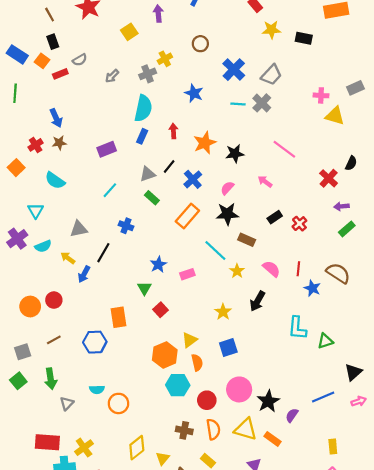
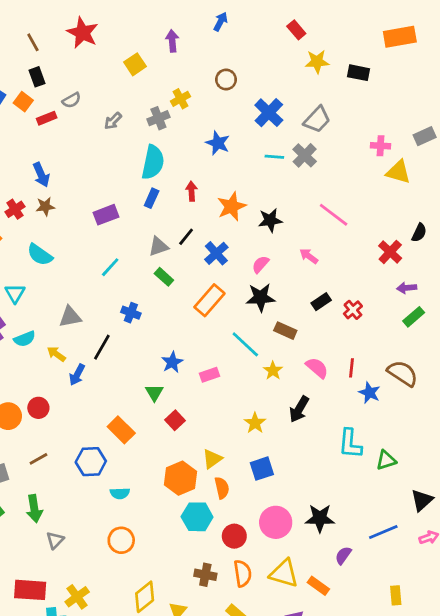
orange rectangle: (118, 317) -> (121, 430), turned -36
cyan semicircle: (97, 389) -> (120, 493), moved
black star: (268, 401) -> (320, 518), moved, turned 30

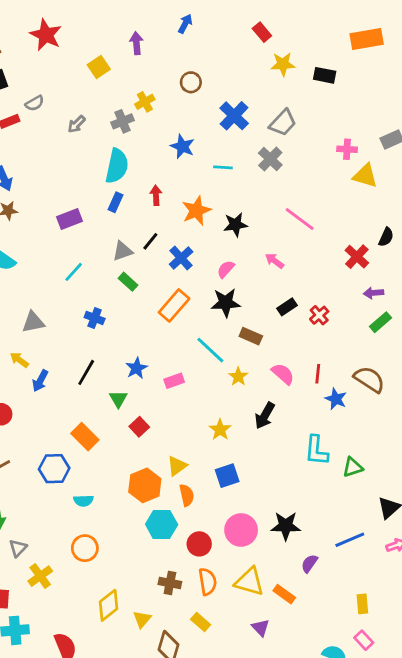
cyan line: (274, 157) -> (223, 167), moved
black line: (102, 347) -> (86, 372), moved
yellow cross: (77, 597) -> (40, 576), moved

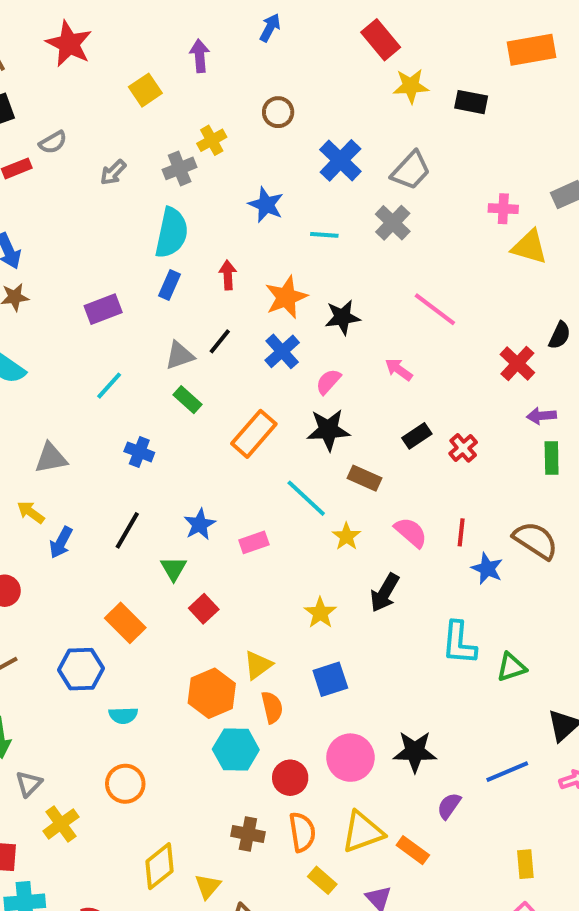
red rectangle: (262, 32) -> (381, 40), size x1.4
blue cross: (181, 258) -> (282, 351), moved
green rectangle: (381, 322) -> (552, 458), turned -50
yellow triangle: (249, 582) -> (363, 832), turned -36
yellow rectangle: (201, 622) -> (322, 880), moved

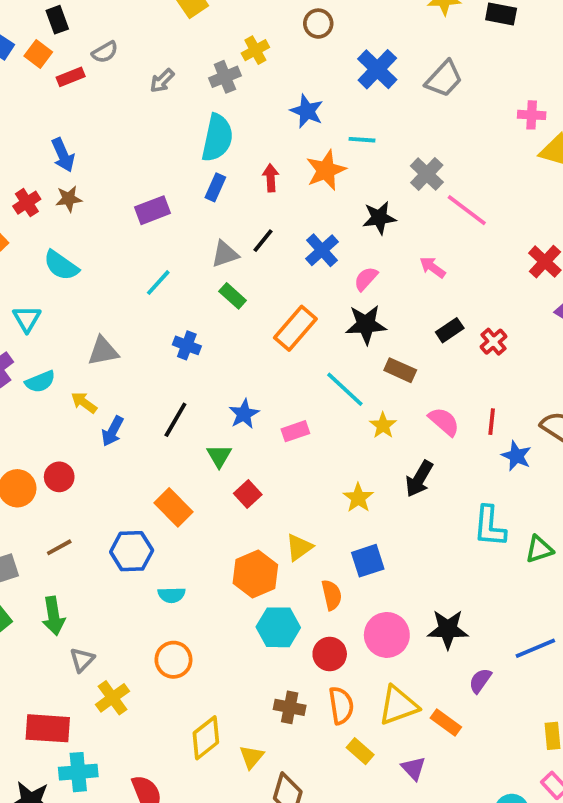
gray cross: (393, 223) -> (427, 174), moved
orange star: (286, 297) -> (326, 170), moved
orange semicircle: (272, 707) -> (332, 595), moved

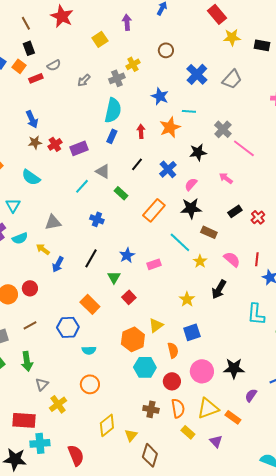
red cross: (27, 203) -> (55, 144), moved
gray triangle: (225, 254) -> (103, 171), moved, turned 49

